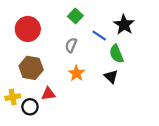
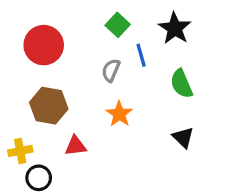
black star: (124, 25) -> (175, 28), moved
blue line: (99, 35) -> (141, 55), moved, turned 40
black triangle: (111, 77) -> (183, 137), moved
black circle: (30, 107) -> (39, 178), moved

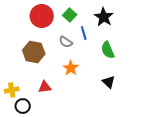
red circle: (44, 45) -> (42, 16), moved
gray semicircle: (111, 70) -> (66, 42), turned -80
brown hexagon: (49, 106) -> (34, 52), moved

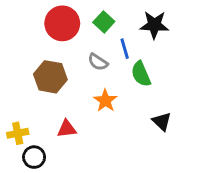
black star: (104, 17) -> (154, 25), turned -30
green semicircle: (108, 50) -> (141, 74), moved

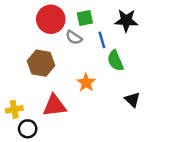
green square: (104, 22) -> (85, 18), turned 35
gray semicircle: (98, 62) -> (74, 38), moved
red triangle: (67, 129) -> (54, 106), size x1.5

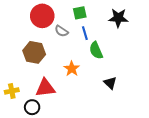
green square: (85, 18) -> (80, 13), moved
black star: (126, 20) -> (118, 18), moved
black circle: (28, 129) -> (32, 107), moved

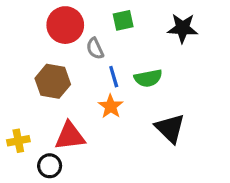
gray semicircle: (62, 31) -> (95, 48), turned 32
blue line: (85, 33) -> (114, 77), moved
green semicircle: (96, 50) -> (148, 78), turned -78
black triangle: (110, 83) -> (170, 128), size x1.5

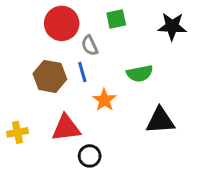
blue line: (114, 77) -> (82, 72), moved
black triangle: (170, 128) -> (160, 121), turned -48
black circle: (50, 166) -> (90, 156), moved

